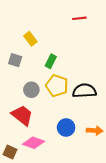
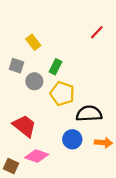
red line: (79, 18) -> (97, 32), moved, turned -40
gray circle: (31, 90) -> (34, 81), moved
black semicircle: (84, 91) -> (89, 114), moved

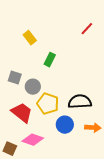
gray square: (17, 66) -> (15, 78), moved
gray circle: (34, 81) -> (33, 87), moved
yellow pentagon: (62, 94) -> (48, 104), moved

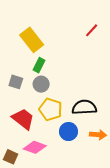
yellow rectangle: (30, 38) -> (32, 40), size x1.6
green rectangle: (50, 60) -> (39, 65), moved
gray circle: (33, 87) -> (41, 84), moved

